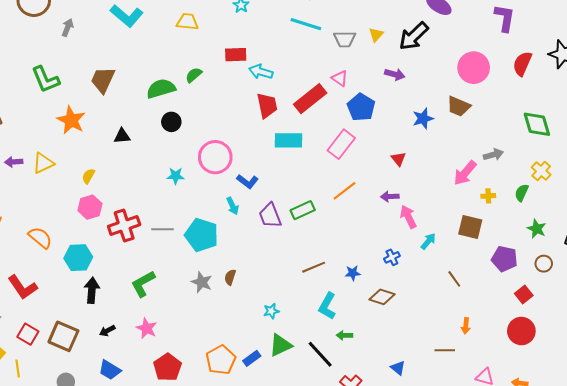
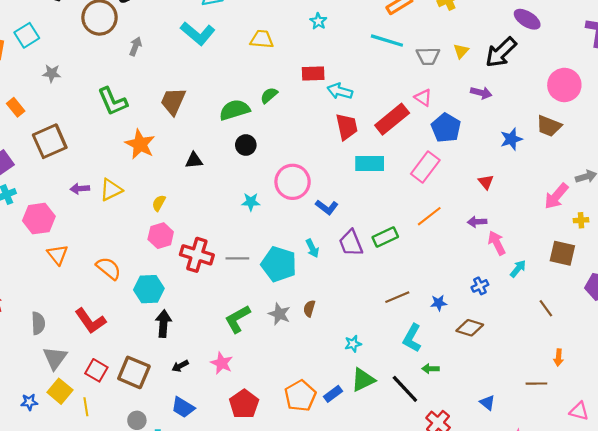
cyan arrow: (233, 206) -> (312, 248), moved
red cross: (124, 226) -> (197, 255), turned 36
green L-shape: (143, 284) -> (238, 319), moved

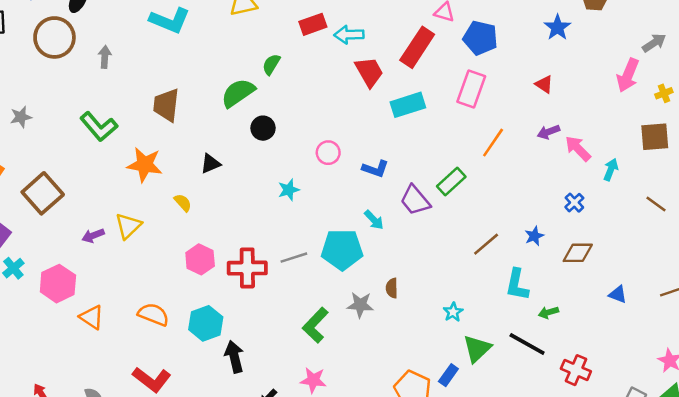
pink circle: (293, 182) -> (328, 153), size x0.6
yellow semicircle: (159, 203) -> (183, 203), moved, turned 126
blue triangle: (487, 403) -> (618, 294), moved

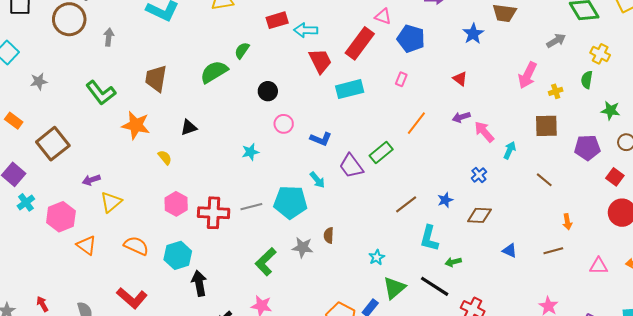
gray arrow: (654, 43) -> (556, 41), moved
pink rectangle: (471, 89) -> (401, 79), size x0.5
black circle: (263, 128) -> (268, 91), moved
yellow triangle: (128, 226) -> (111, 202), moved

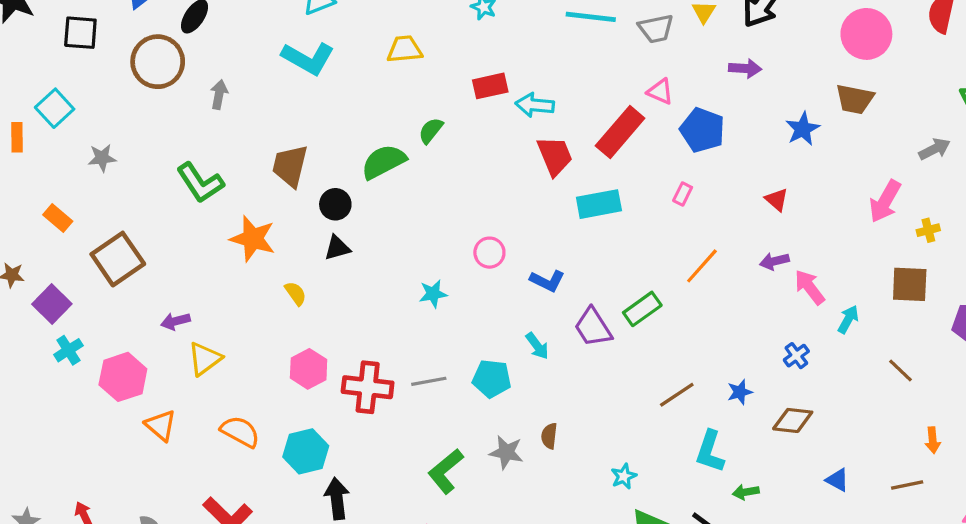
black circle: (268, 91) -> (335, 204), moved
cyan pentagon: (290, 202) -> (492, 379), size x0.7

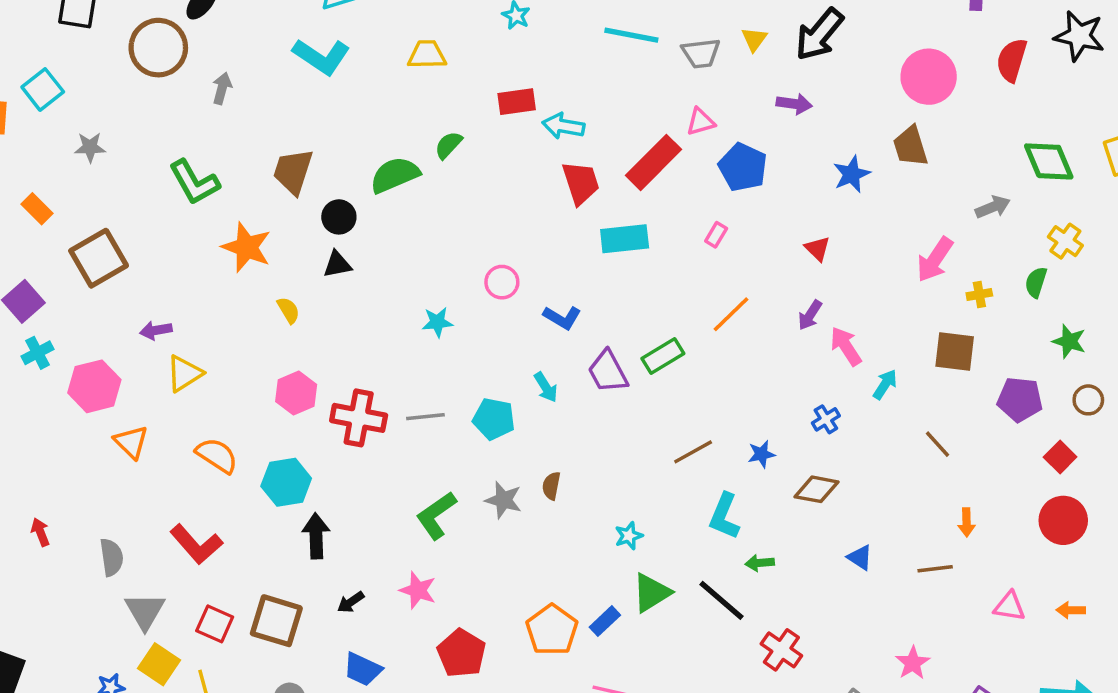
pink triangle: (660, 91) -> (700, 122), turned -44
brown trapezoid: (855, 99) -> (910, 146), turned 57
purple arrow: (774, 261) -> (810, 315), turned -48

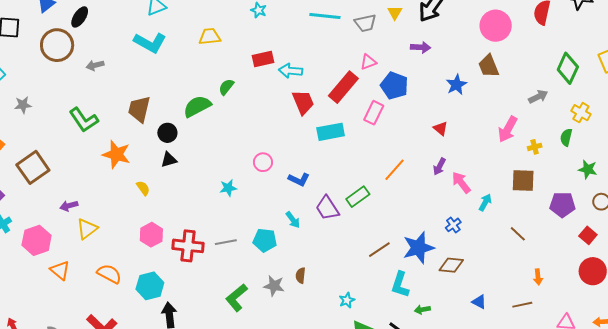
gray arrow: (222, 88) -> (95, 65), turned -114
green diamond: (1049, 161) -> (568, 68), turned 52
pink rectangle: (716, 235) -> (374, 113), moved, size x1.6
blue star: (761, 454) -> (418, 248), size x2.0

